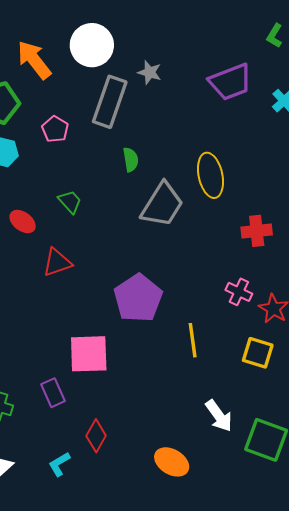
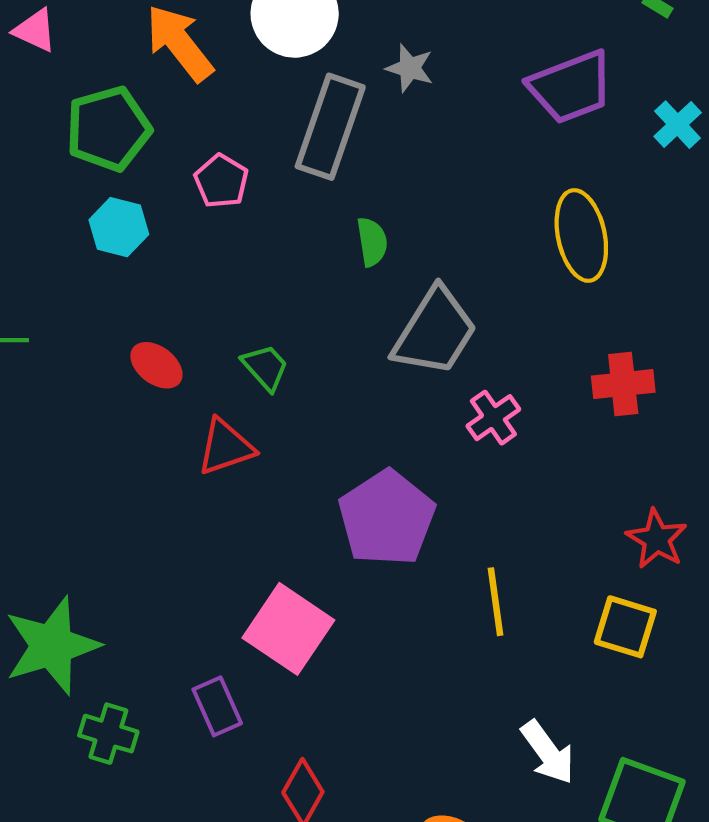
yellow ellipse: (210, 175) -> (581, 235), moved
green trapezoid: (70, 202) -> (265, 367), moved
pink cross: (239, 292) -> (493, 418), moved, turned 30
pink square: (89, 354) -> (288, 629), turned 36

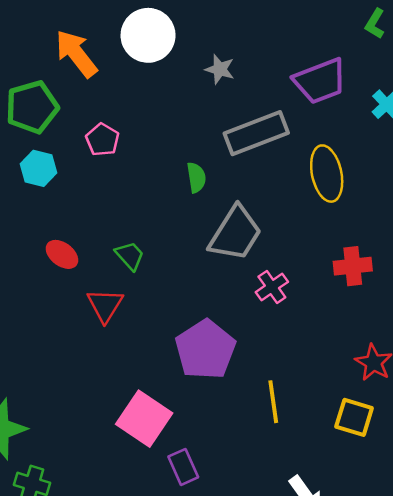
gray rectangle: (330, 127) -> (256, 133), moved, turned 50
red triangle: (226, 447) -> (105, 305), turned -39
purple rectangle: (217, 706) -> (183, 467), moved

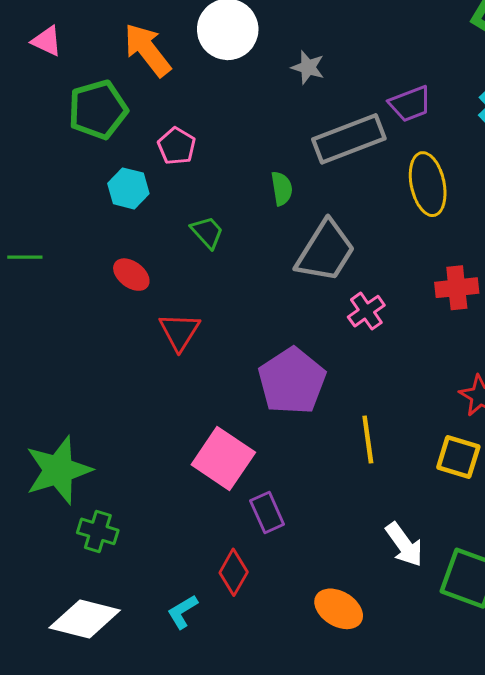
purple trapezoid: (320, 81) -> (410, 104), moved, size x0.7
cyan hexagon: (39, 168) -> (128, 188), moved
green trapezoid: (130, 256) -> (207, 232), moved

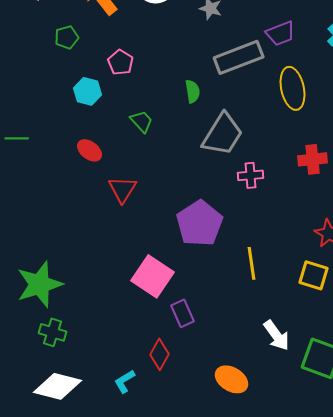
green pentagon: (98, 110) -> (67, 37), size x0.6
pink cross: (366, 311) -> (251, 175), turned 30
green cross: (98, 531) -> (53, 332), moved

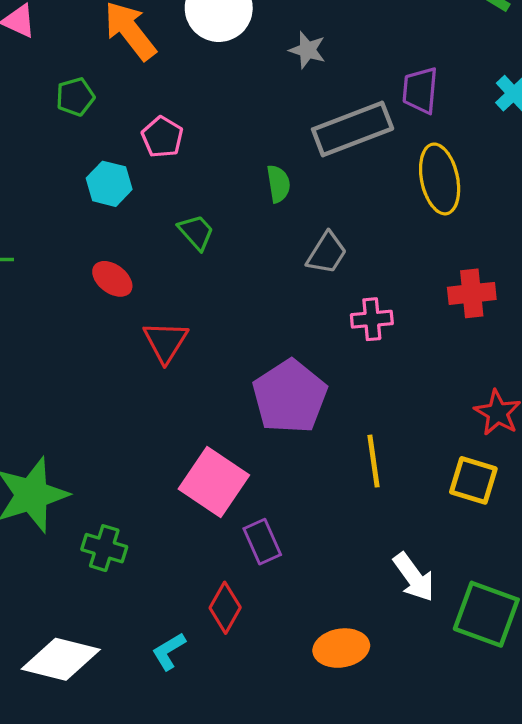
purple trapezoid: (281, 33) -> (420, 90), turned 116
gray trapezoid: (223, 134) -> (327, 253), size x0.6
green cross: (53, 332) -> (104, 548), moved
orange ellipse: (232, 379) -> (341, 648), turned -40

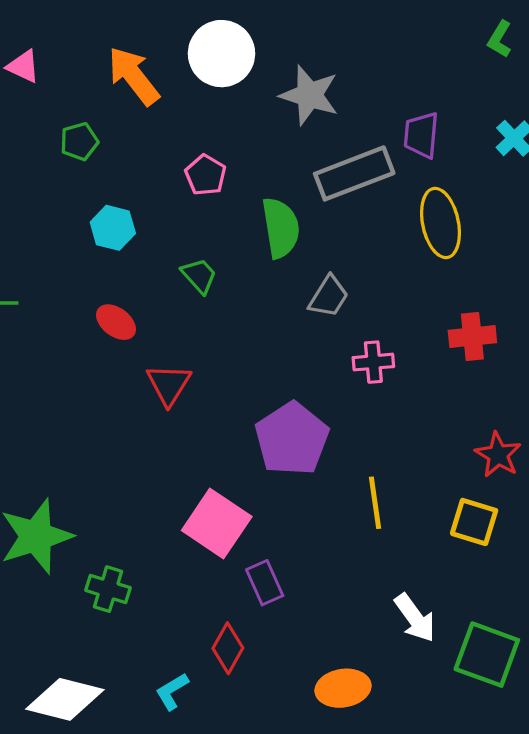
gray star: (307, 50) -> (309, 95), size x1.6
pink pentagon: (162, 137) -> (206, 175), moved
green semicircle: (278, 184) -> (281, 228), size x1.6

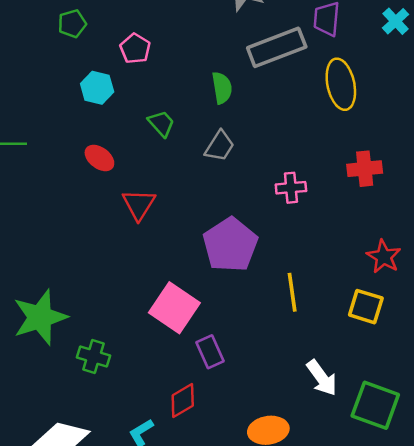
pink pentagon: (206, 175) -> (135, 49), moved
green semicircle: (281, 228) -> (222, 88), size x0.7
gray trapezoid: (329, 297) -> (220, 146), moved
red diamond: (228, 648) -> (183, 401), turned 30

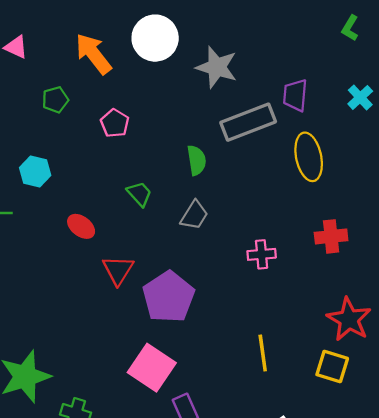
cyan hexagon: (97, 88) -> (35, 171), moved
purple pentagon: (230, 245) -> (169, 297), moved
red star: (384, 257) -> (349, 319), size x1.4

